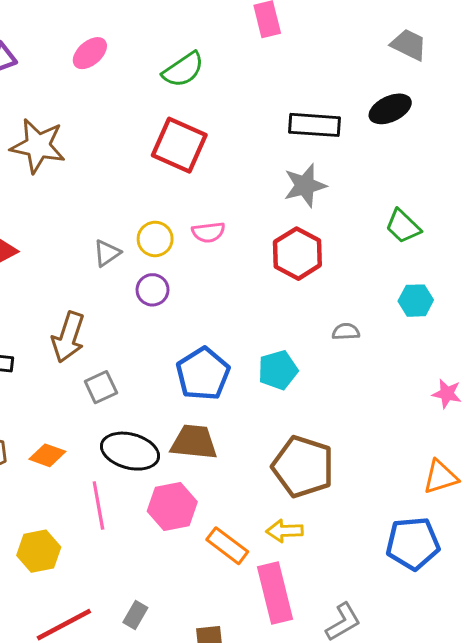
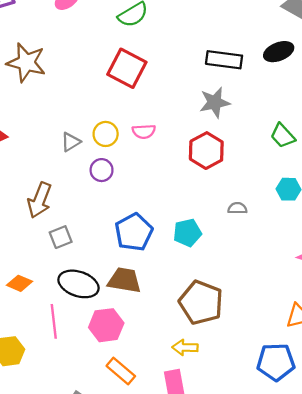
orange rectangle: (227, 546) -> (121, 371), moved

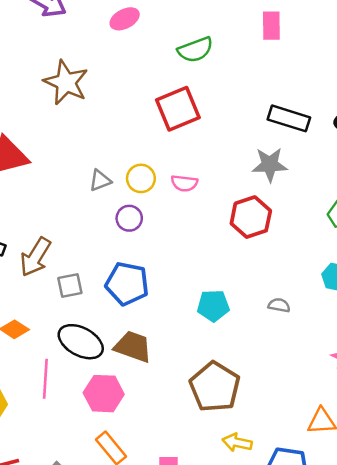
red square: (127, 68) -> (178, 109), turned 30
brown arrow: (40, 200) -> (35, 257), moved
gray semicircle: (237, 208) -> (279, 305), moved
blue pentagon: (134, 232) -> (127, 284), moved, turned 30
yellow arrow: (185, 347) -> (237, 442), moved

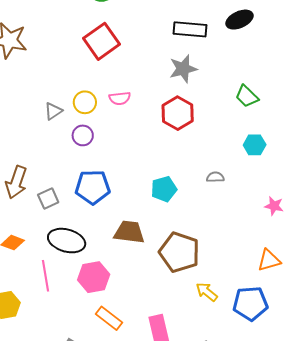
brown trapezoid: (133, 347) -> (129, 232), moved
yellow arrow: (237, 442) -> (207, 292), turned 40

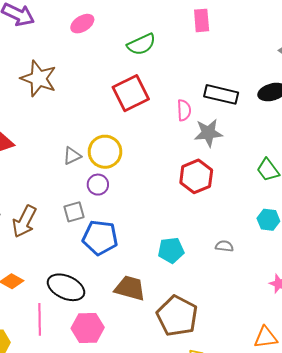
pink semicircle: (120, 98) -> (184, 110), moved, turned -95
yellow circle: (85, 102) -> (105, 152), size x1.4
gray square: (48, 199) -> (74, 212), moved

